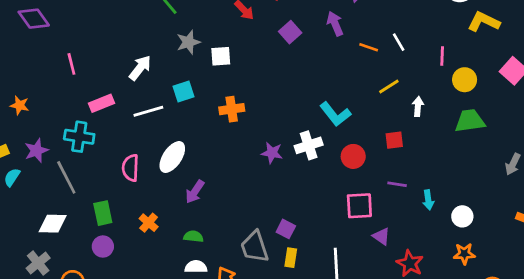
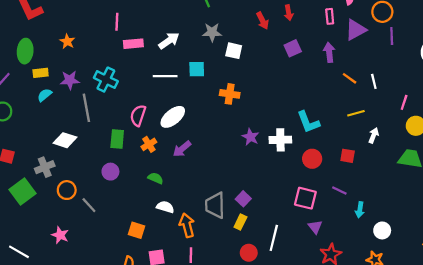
pink rectangle: (101, 103) -> (133, 44), moved
green rectangle: (103, 213) -> (117, 139), moved
orange cross: (149, 223) -> (149, 144), moved
green semicircle: (193, 236) -> (156, 178), moved
purple circle: (103, 247) -> (110, 172), moved

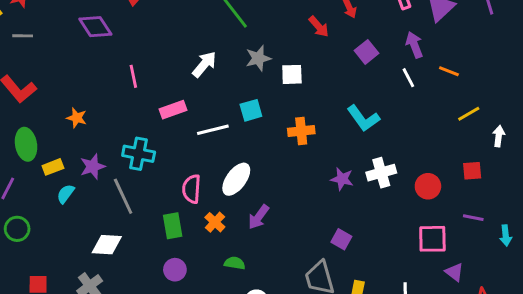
white arrow: (169, 41) -> (204, 64), moved
pink rectangle: (133, 44) -> (173, 110), moved
white line: (374, 81) -> (408, 78), moved
cyan L-shape: (308, 122) -> (363, 118), moved
purple square: (243, 199) -> (341, 239), moved

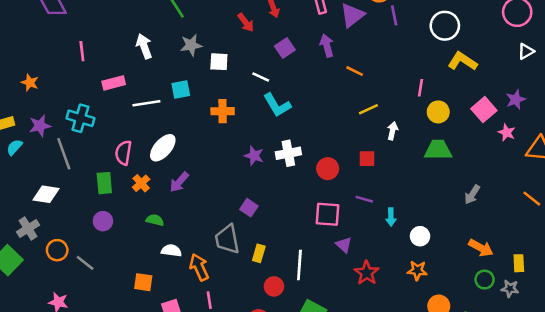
white arrow: (204, 64) -> (144, 46), turned -65
white line: (408, 78) -> (261, 77), moved, turned -42

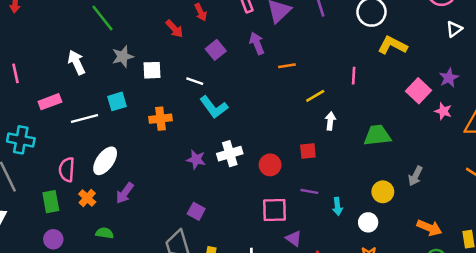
orange line: (355, 71) -> (287, 66), turned -30
yellow line: (368, 109) -> (315, 96), moved
yellow circle: (438, 112) -> (383, 192), moved

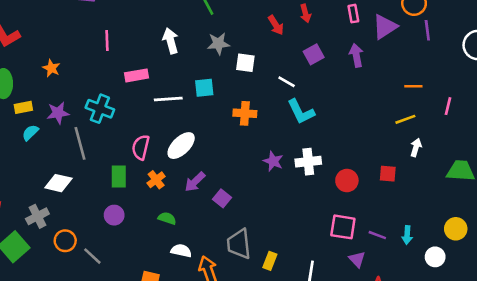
orange line: (287, 66) -> (413, 86), moved
purple line: (309, 191) -> (377, 235), moved
purple square: (196, 211) -> (222, 198), moved

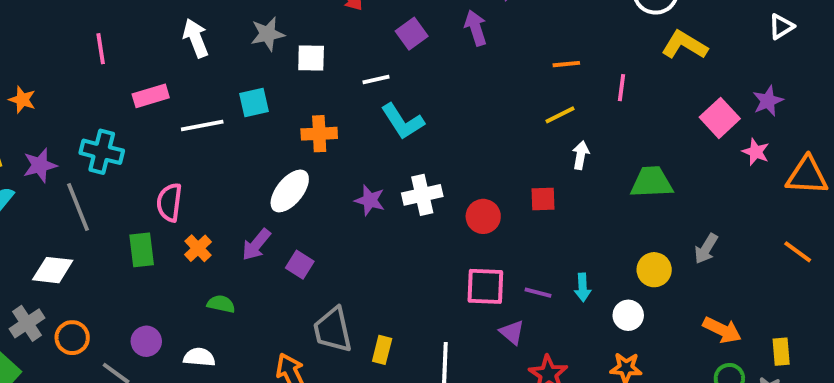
white line: (287, 82) -> (376, 79), turned -36
white ellipse: (181, 146) -> (290, 191), moved
purple circle: (114, 215) -> (146, 341), moved
orange circle: (65, 241) -> (72, 338), moved
white semicircle: (181, 251) -> (199, 357), moved

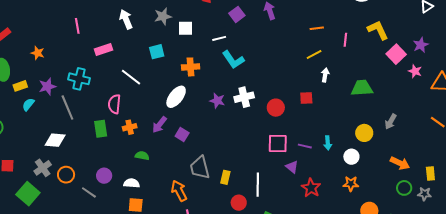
yellow L-shape: (684, 45) -> (378, 30), moved, turned 35
white line: (202, 125) -> (131, 77), moved, turned 50
orange cross: (198, 248) -> (130, 127), turned 32

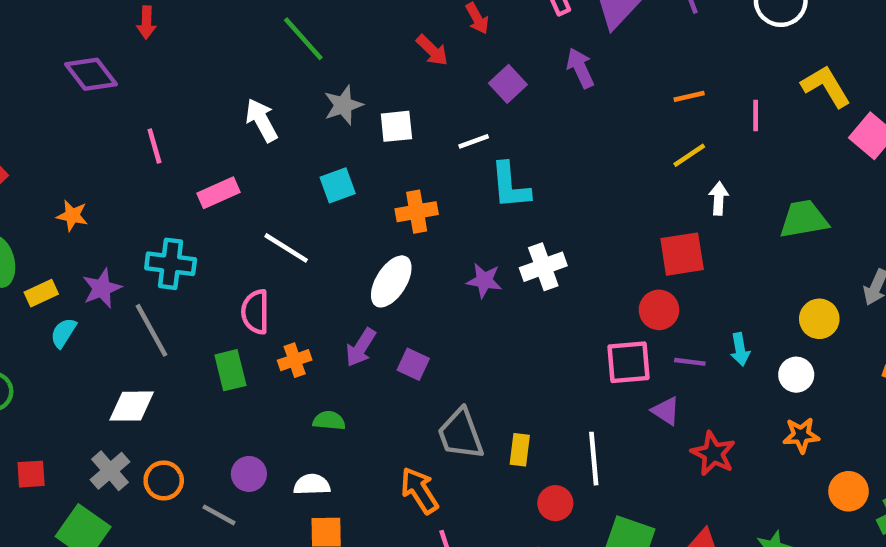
cyan L-shape: (233, 60) -> (510, 186), turned 35
red square: (306, 98) -> (682, 254), size x1.5
red circle: (276, 108) -> (659, 310), moved

